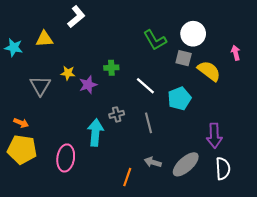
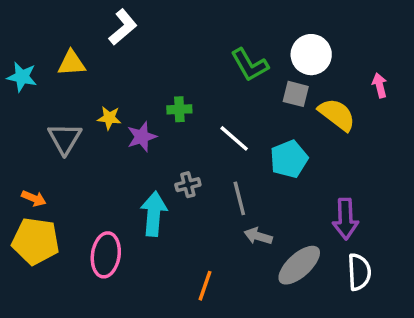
gray arrow: (153, 162) -> (258, 236), moved

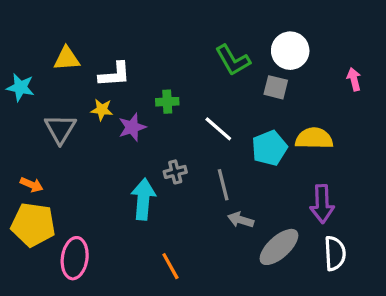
white L-shape: (123, 27) -> (115, 75), moved, turned 36
cyan star: (22, 77) -> (20, 87), moved
yellow semicircle: (337, 114) -> (314, 138), moved, turned -36
pink ellipse: (106, 255) -> (75, 258), moved
orange line: (205, 286) -> (170, 266), moved, turned -48

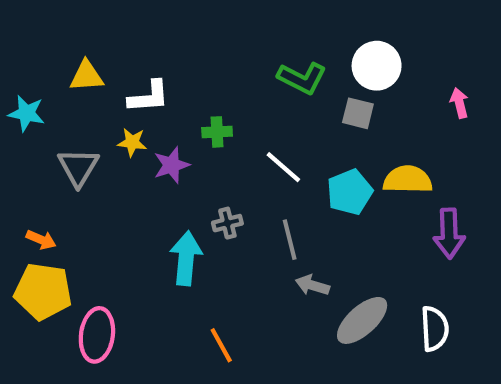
green L-shape: (233, 60) -> (302, 78), turned -33
purple arrow: (322, 204) -> (449, 233), moved

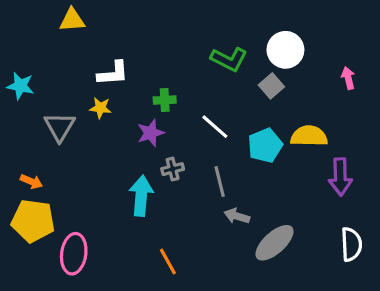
yellow triangle: (87, 76) -> (72, 20), moved
gray square: (358, 113) -> (271, 86), turned 35
purple star: (172, 165) -> (151, 133), moved
white semicircle: (435, 329) -> (351, 244), moved

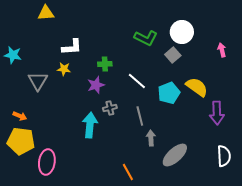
yellow semicircle: (309, 136) -> (197, 87), turned 35
gray arrow: (237, 216) -> (151, 138), turned 70
orange line: (168, 262) -> (128, 172), moved

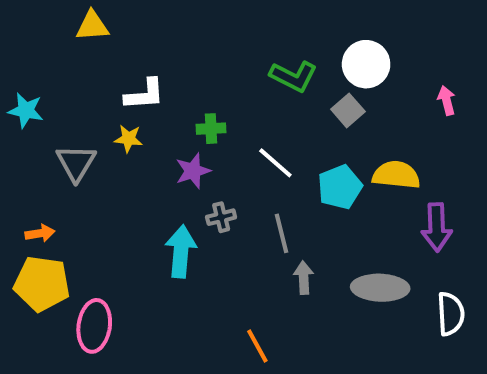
yellow semicircle: (197, 87) -> (396, 175), turned -30
orange arrow: (20, 116) -> (40, 233), turned -32
gray ellipse: (175, 155) -> (380, 288), moved, turned 44

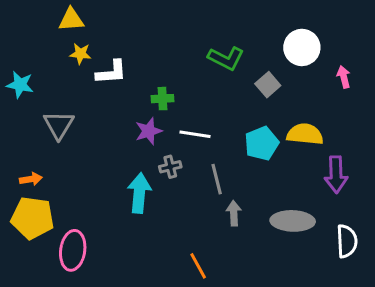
white circle: (366, 64) -> (302, 47), moved
yellow star: (128, 139) -> (80, 54), moved
white line: (275, 163) -> (195, 134), moved, turned -32

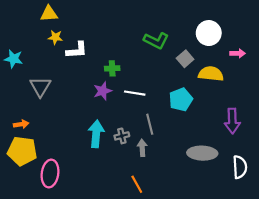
pink arrow: (344, 77) -> (238, 53), turned 104
yellow semicircle: (305, 134) -> (211, 74), moved
gray cross: (170, 167) -> (122, 136), moved
gray arrow: (234, 213) -> (142, 148), moved

